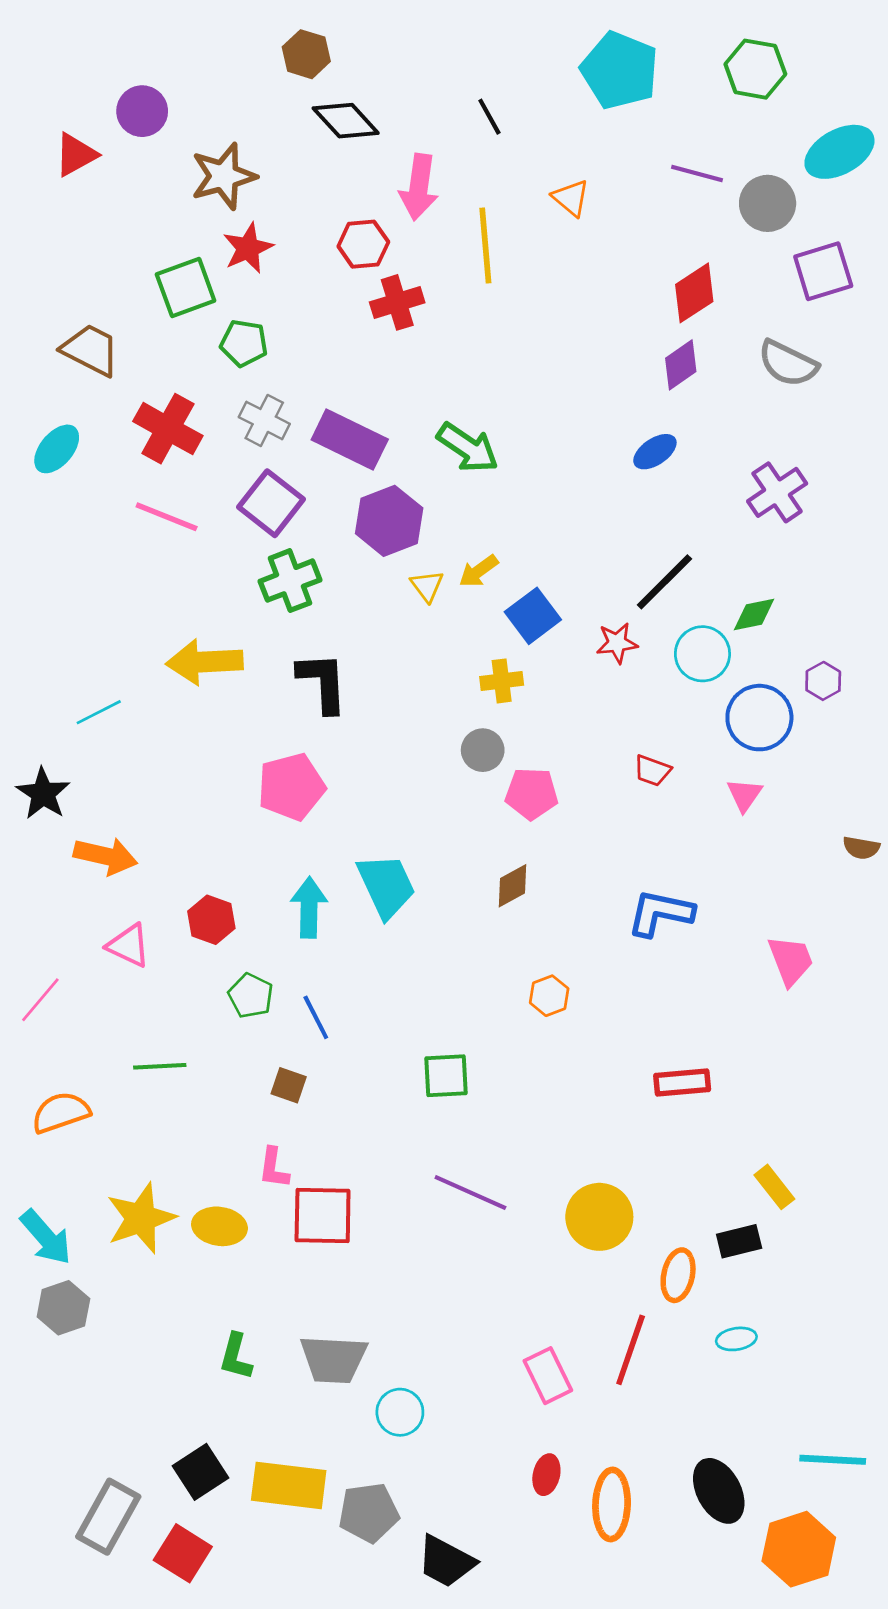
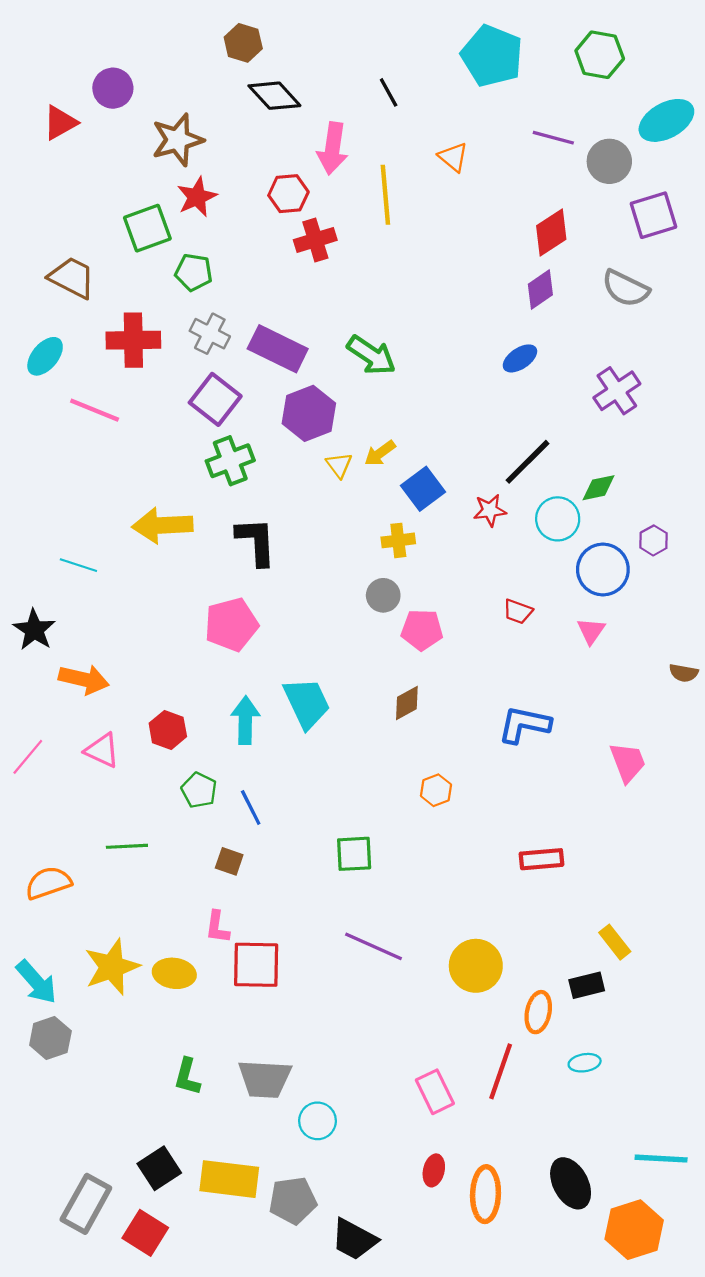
red cross: (168, 429) -> (133, 340), turned -30
pink line: (167, 517) -> (95, 410), moved
cyan line: (99, 712) -> (78, 565), turned 45
pink line: (40, 1000) -> (28, 757), moved

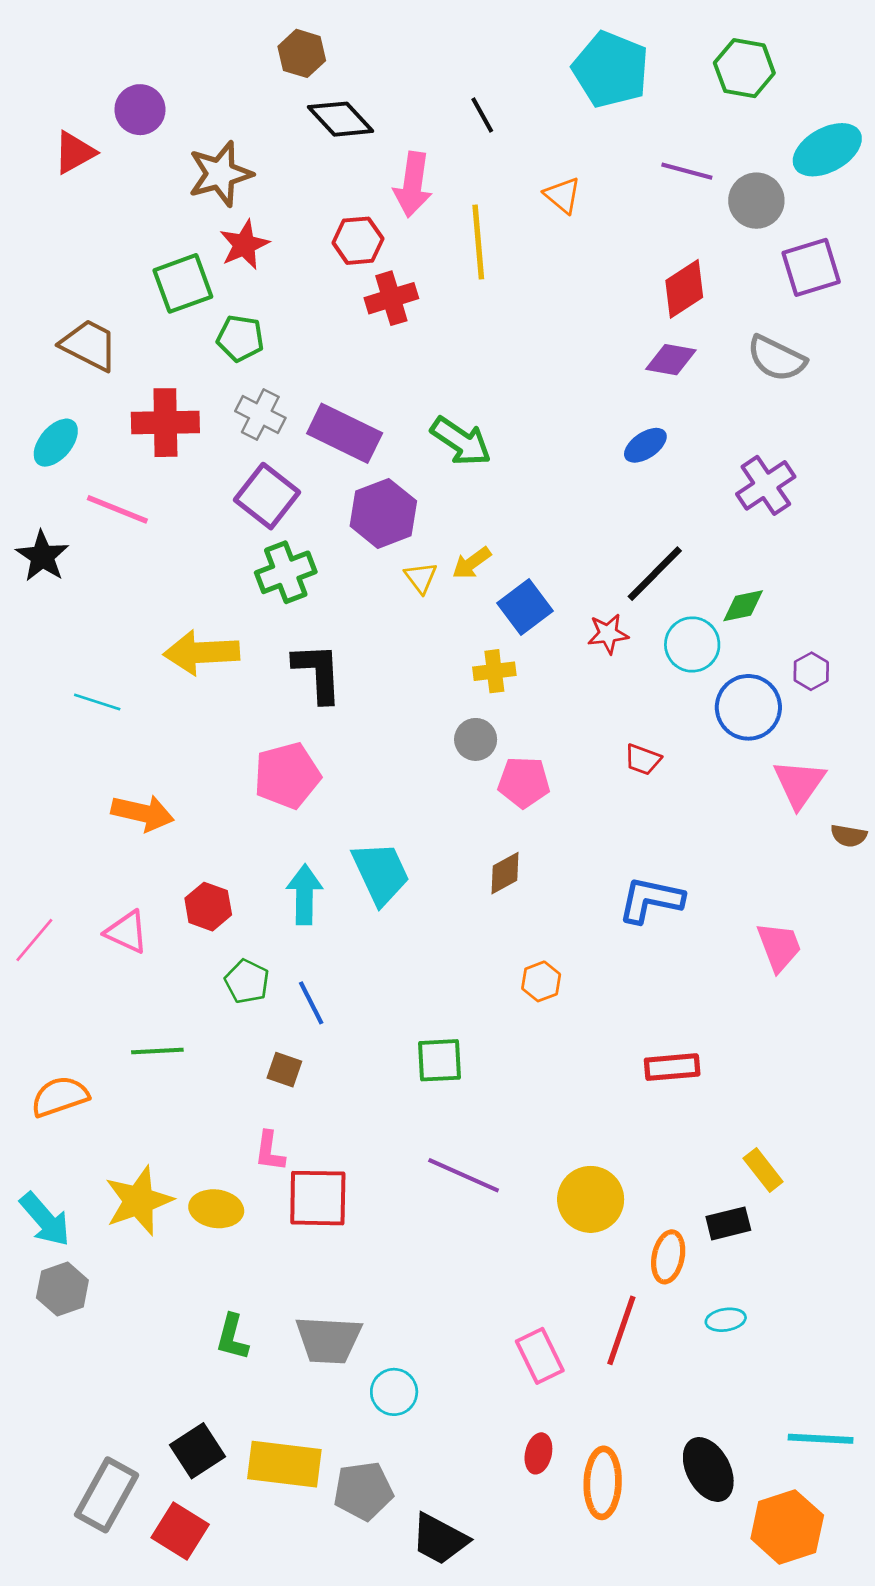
purple diamond: (540, 290) -> (671, 360), turned 45
black star: (34, 630) -> (42, 556), moved
pink triangle: (591, 631) -> (799, 784), moved, size x1.5
orange arrow: (84, 679) -> (143, 813), moved

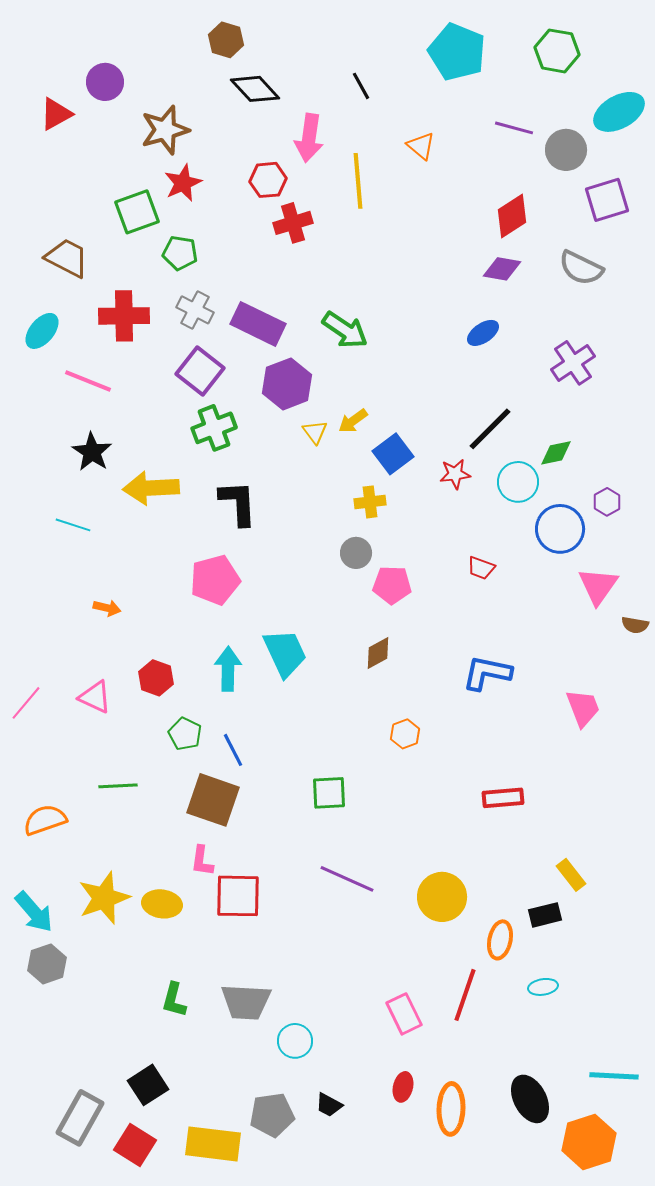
black star: (42, 556) -> (92, 452), moved
orange arrow: (143, 813) -> (107, 608), size x0.6
brown square: (284, 1070) -> (213, 800), size x2.0
yellow rectangle: (284, 1464) -> (213, 1144), moved
black trapezoid: (440, 1539) -> (329, 1105), moved, size x0.6

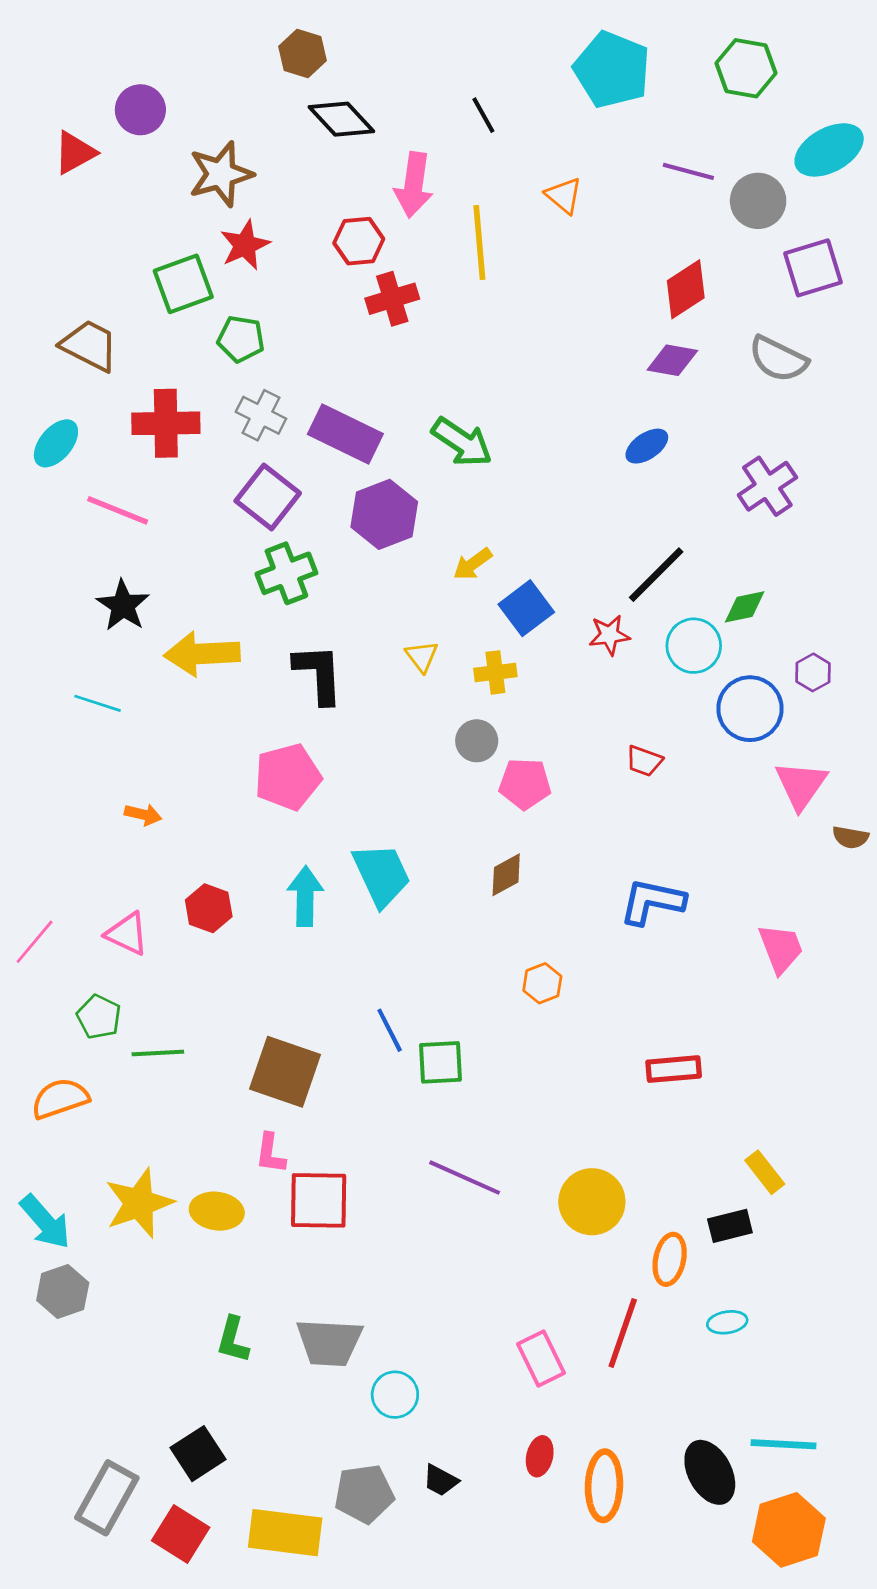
yellow triangle: (315, 432) -> (422, 656), moved
green pentagon: (185, 734) -> (99, 1017), moved
blue line: (233, 750) -> (390, 1030), moved
cyan line: (614, 1076) -> (783, 1444), moved

